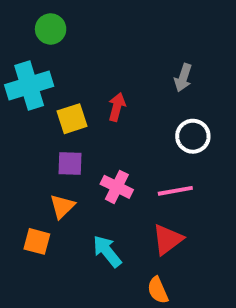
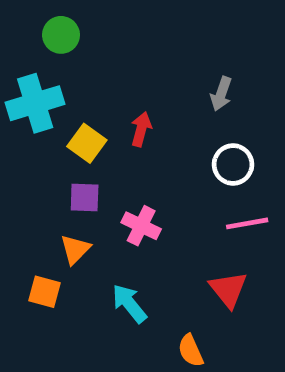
yellow square: (72, 119) -> (87, 143), turned -36
pink line: (175, 191) -> (247, 223), moved
red triangle: (168, 240) -> (228, 289), moved, turned -32

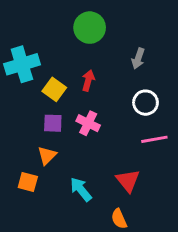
green circle: (61, 35) -> (90, 28), moved, size x1.4
pink cross: (141, 226) -> (88, 123), moved
red triangle: (228, 289) -> (128, 181), moved

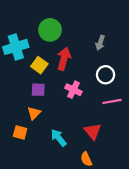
green circle: (90, 28) -> (50, 30), moved
red arrow: (88, 81) -> (64, 59), size x1.5
pink cross: (88, 123) -> (73, 90), moved

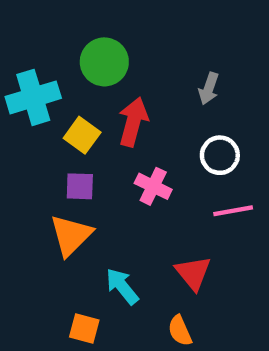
orange triangle: (34, 113) -> (71, 235), size x1.5
orange square: (20, 132) -> (84, 329), moved

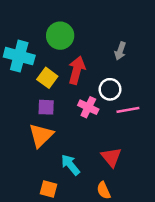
cyan cross: (33, 97) -> (19, 56), turned 32
white circle: (220, 155) -> (110, 89), moved
pink line: (233, 211) -> (128, 110), moved

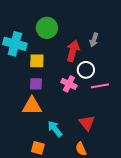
red arrow: (77, 70) -> (73, 51), moved
yellow square: (47, 78) -> (37, 61), turned -35
orange triangle: (41, 135) -> (32, 106), turned 45

